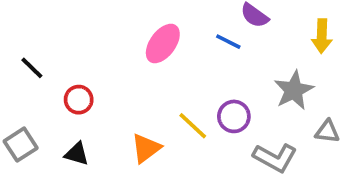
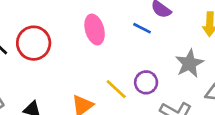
pink ellipse: (163, 44) -> (95, 30), turned -52
red circle: (79, 100) -> (34, 43), moved, size x1.6

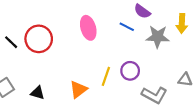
gray star: (189, 63) -> (158, 37), moved, turned 30
yellow line: (116, 89) -> (106, 76), turned 66

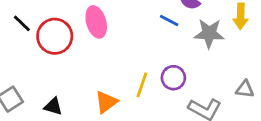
pink ellipse: (88, 28) -> (96, 22), moved
black line: (11, 42) -> (22, 23), moved

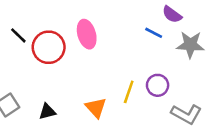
orange triangle: (106, 102) -> (96, 108), turned -35
black triangle: (53, 106) -> (47, 112), turned -30

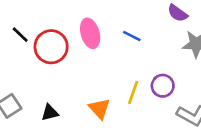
blue line: (154, 33) -> (132, 36), moved

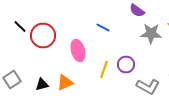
pink ellipse: (90, 33) -> (78, 50), moved
orange triangle: (100, 109) -> (65, 82), moved, turned 48

